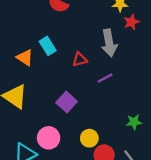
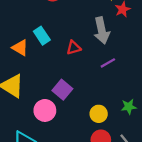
purple line: (105, 78) -> (108, 63), moved
pink circle: (49, 138) -> (45, 110), moved
yellow circle: (89, 138) -> (99, 114), moved

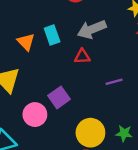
gray arrow: (102, 31) -> (92, 29), moved, turned 65
yellow circle: (99, 114) -> (90, 133), size x1.5

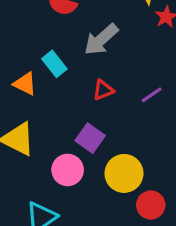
red triangle: (82, 56) -> (103, 90), moved
yellow circle: (90, 133) -> (124, 173), moved

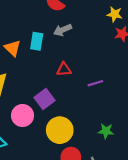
gray arrow: (101, 39) -> (63, 30), moved, size x0.7
cyan rectangle: (54, 64) -> (37, 41), turned 30

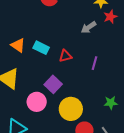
gray arrow: (63, 30) -> (89, 27), moved
cyan rectangle: (37, 41) -> (41, 48), moved, turned -63
purple line: (95, 83) -> (95, 63), turned -48

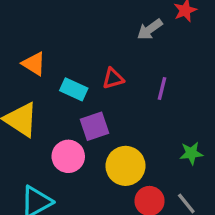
cyan rectangle: (41, 48) -> (74, 89), moved
purple square: (53, 84) -> (95, 126), turned 30

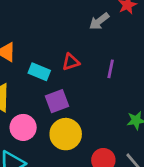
pink circle: (68, 156) -> (23, 127), moved
yellow circle: (125, 166) -> (66, 134), moved

